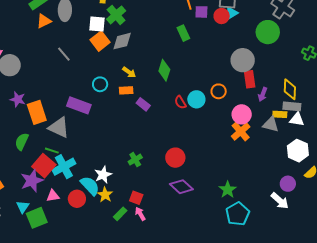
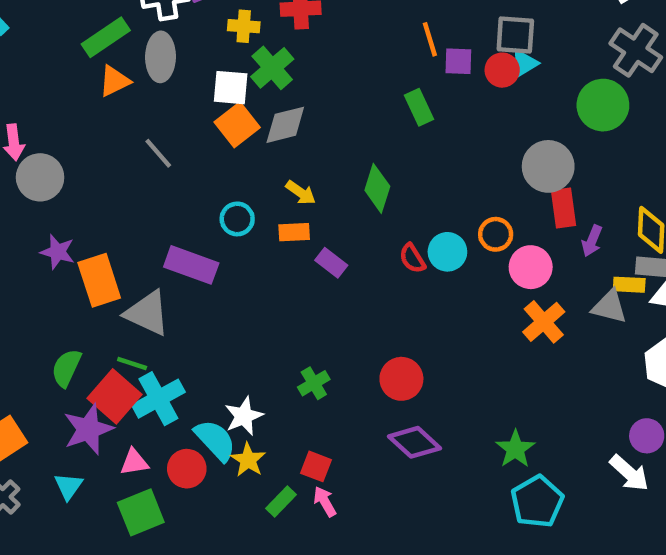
pink circle: (242, 114) -> (531, 267), moved
green semicircle: (22, 142) -> (66, 368), moved
green square: (37, 218) -> (141, 512), moved

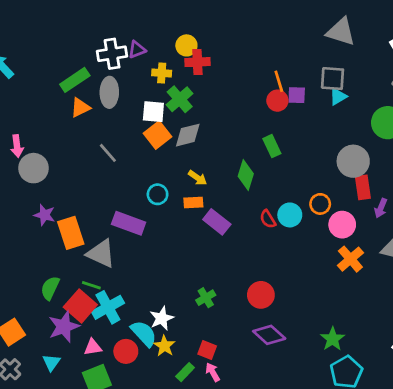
red circle: (502, 70) -> (277, 101), moved
green rectangle: (419, 107) -> (272, 146), moved
purple rectangle: (331, 263) -> (217, 222), size x1.4

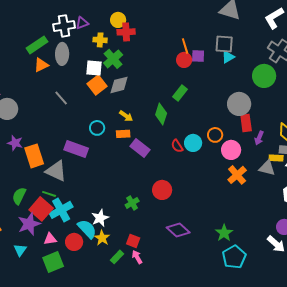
green rectangle: (272, 146) -> (180, 93), turned 63
red circle: (261, 295) -> (162, 190), moved

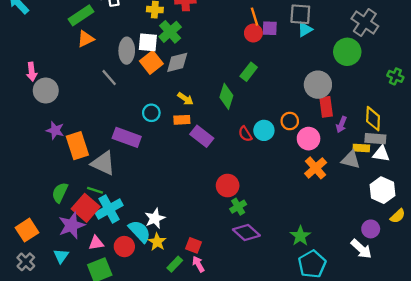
gray ellipse: (62, 54) -> (127, 51), moved
green cross: (132, 203) -> (238, 207), moved

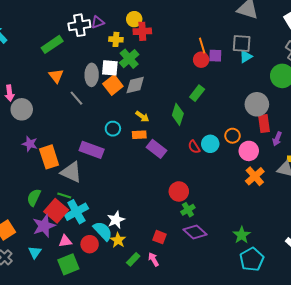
orange triangle: (86, 39) -> (56, 76), moved, turned -42
red square: (194, 245) -> (160, 237), moved

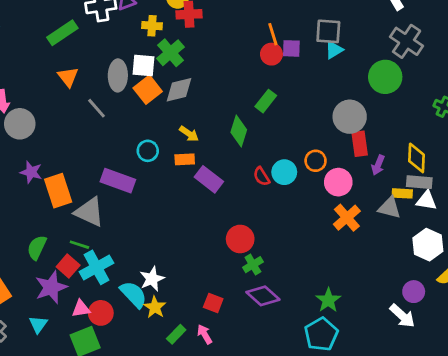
red square: (56, 211) -> (68, 266), size x0.7
red circle: (90, 244) -> (101, 313), moved
cyan pentagon: (252, 259) -> (321, 334), moved

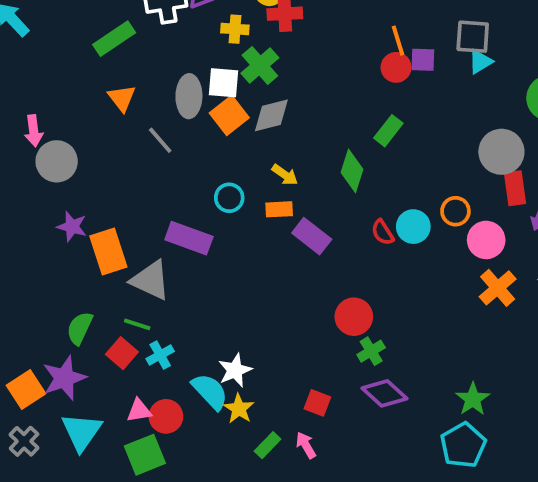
cyan cross: (97, 267) -> (160, 355), size x0.6
purple star: (51, 287) -> (64, 378), moved
cyan triangle: (38, 324) -> (82, 432), size x1.6

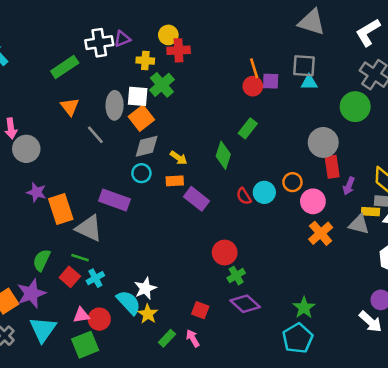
cyan triangle: (480, 62) -> (309, 82), turned 30
gray diamond: (271, 115) -> (147, 146), moved

